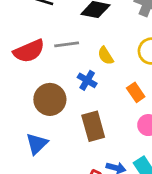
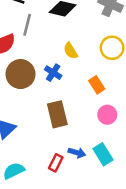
gray line: (67, 44) -> (27, 25), moved, turned -70
brown circle: (50, 99) -> (21, 74), moved

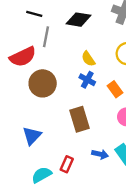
blue cross: (53, 73) -> (87, 80), moved
red rectangle: (56, 163) -> (67, 164), moved

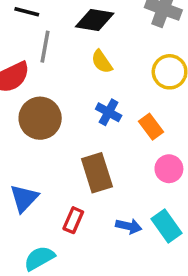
yellow semicircle: (88, 59) -> (102, 62), moved
red rectangle: (67, 164) -> (73, 220), moved

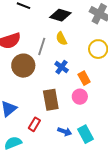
gray line: (45, 47) -> (42, 46), moved
pink circle: (169, 169) -> (80, 97), moved

